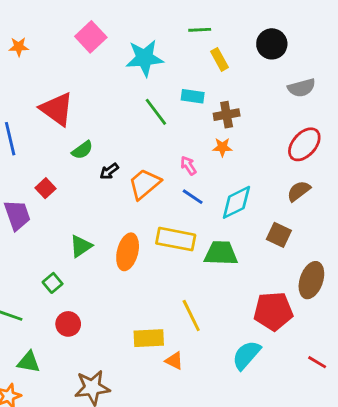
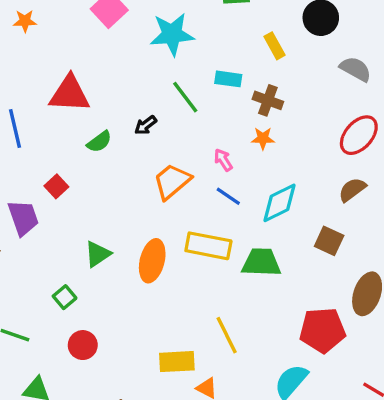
yellow rectangle: (219, 59) -> (275, 46), moved
gray semicircle: (302, 88) -> (356, 69), turned -136
red triangle: (57, 109) -> (70, 94), turned -33
brown cross: (227, 115) -> (268, 100), turned 30
black arrow: (109, 171) -> (146, 125), moved

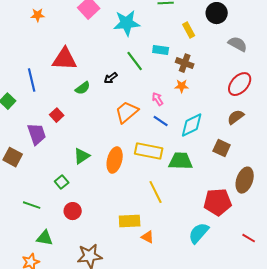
yellow line: (227, 335) -> (156, 192), moved

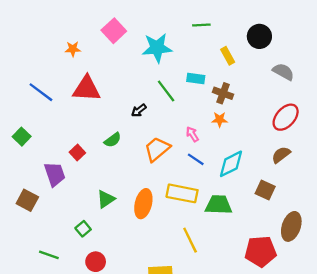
orange star: (38, 15) -> (73, 49), moved
blue line: (32, 80) -> (41, 92), moved, turned -40
green semicircle: (83, 88) -> (113, 140), moved

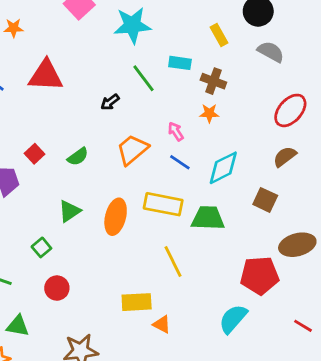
orange star: (73, 49) -> (14, 28), moved
gray semicircle: (283, 72) -> (271, 52), moved
green semicircle: (113, 140) -> (78, 157), moved
brown ellipse: (291, 226) -> (297, 245), turned 56

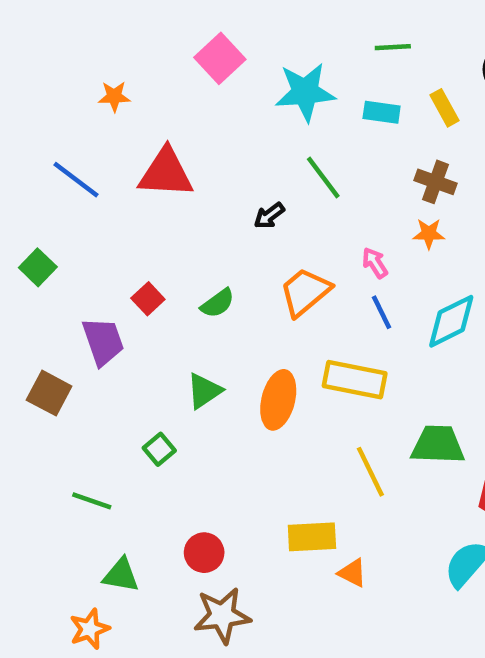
cyan rectangle: (180, 63) -> (382, 112), moved
blue line: (180, 162) -> (382, 312), turned 30
green trapezoid: (208, 218) -> (438, 445), moved
red circle: (57, 288) -> (204, 553), moved

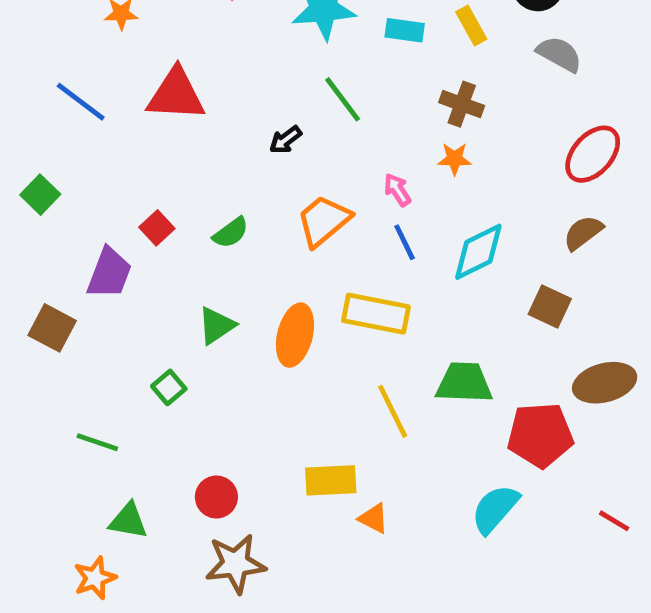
purple trapezoid: (103, 341) -> (109, 273), turned 40

